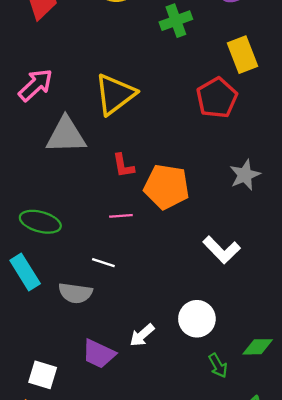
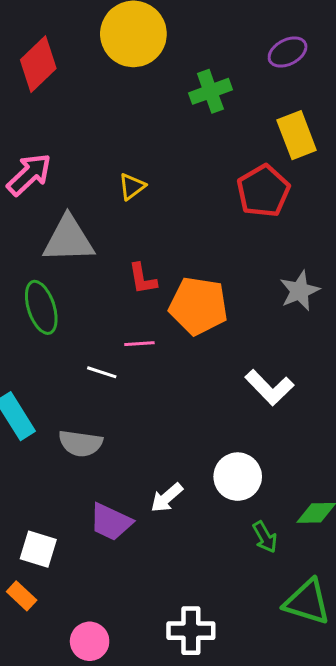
yellow triangle: (115, 94) -> (132, 187), size x0.5
green ellipse: (40, 222) -> (41, 307), moved, turned 57
white line: (103, 263) -> (102, 372), moved

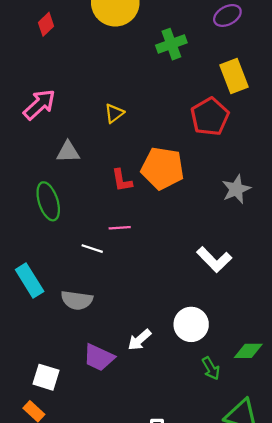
red diamond: (38, 64) -> (46, 24), size x0.6
gray triangle: (68, 239) -> (68, 152), size x0.6
orange pentagon: (198, 306) -> (163, 168), moved

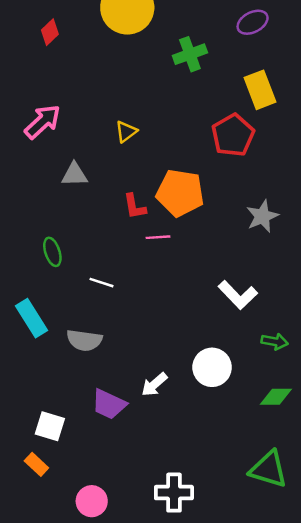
green ellipse: (48, 201) -> (52, 252), moved, size x0.7
pink line: (120, 228) -> (158, 237), moved
green arrow: (211, 368) -> (275, 342), moved, turned -50

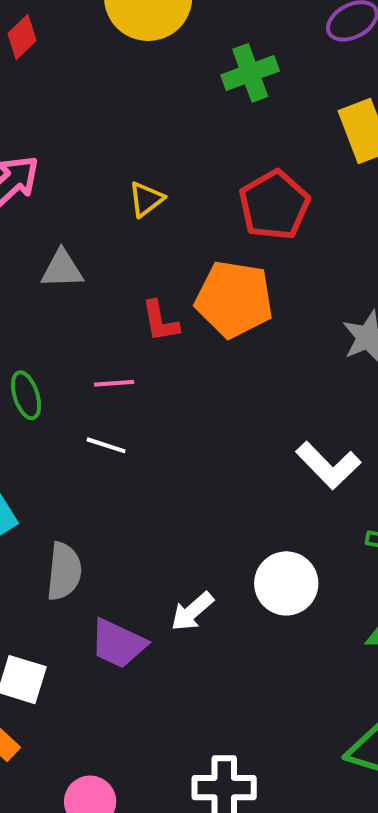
red pentagon: (233, 135) -> (274, 205), moved
pink line: (158, 237) -> (114, 383), moved
gray semicircle: (84, 340) -> (64, 571), moved, turned -92

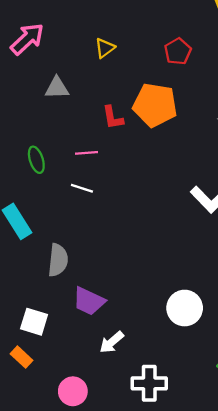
red pentagon: (274, 205) -> (178, 51), size x0.7
white circle: (286, 583) -> (185, 308), moved
white arrow: (192, 611) -> (112, 342), moved

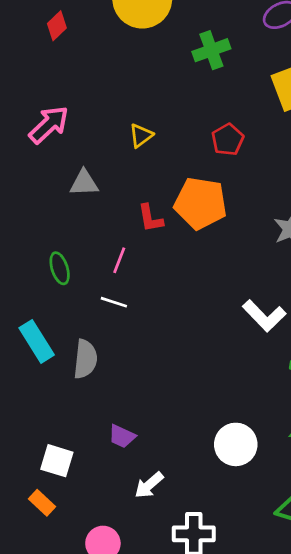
pink line: (87, 153) -> (119, 260), turned -65
gray semicircle: (58, 260) -> (85, 359), moved
purple trapezoid: (89, 301) -> (122, 436), size x0.7

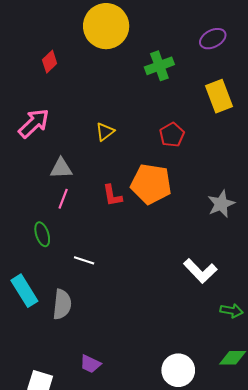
red diamond: (57, 26) -> (50, 62), moved
pink line: (119, 260) -> (63, 199), moved

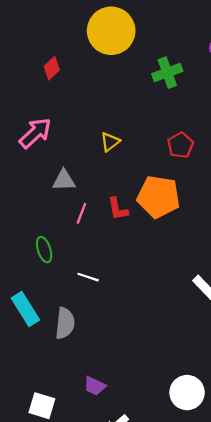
pink line: (63, 199) -> (81, 213), moved

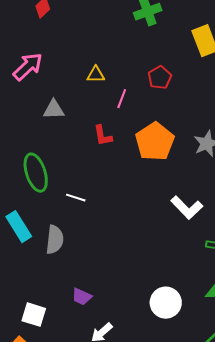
yellow triangle: (110, 142) -> (96, 75), turned 36
orange pentagon: (158, 197) -> (155, 142), moved, turned 30
pink line: (81, 213) -> (122, 99), moved
green ellipse: (44, 250) -> (36, 173), size x1.6

